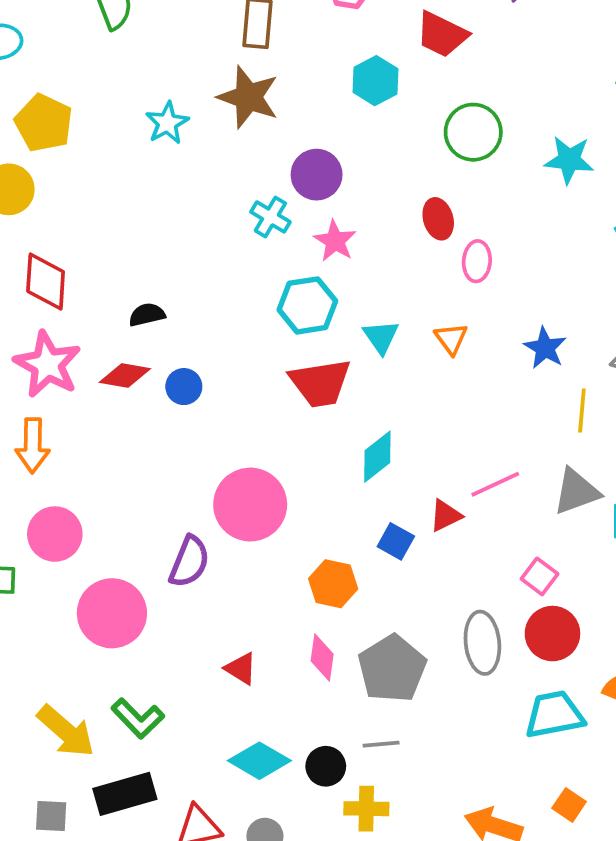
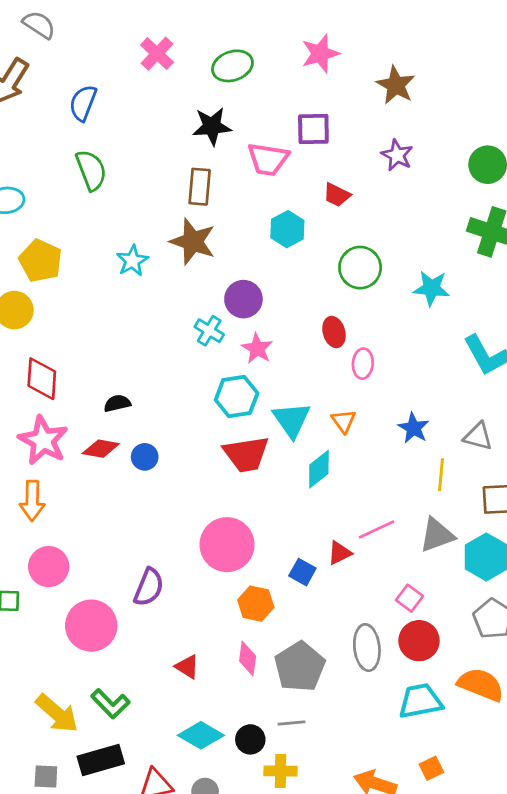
red trapezoid: (442, 34) -> (337, 195), size x0.7
cyan triangle: (381, 337) -> (291, 420), size x1.4
cyan diamond: (377, 457) -> (319, 469), moved
pink circle: (250, 505) -> (227, 545), moved
orange square: (569, 805) -> (431, 768), turned 30

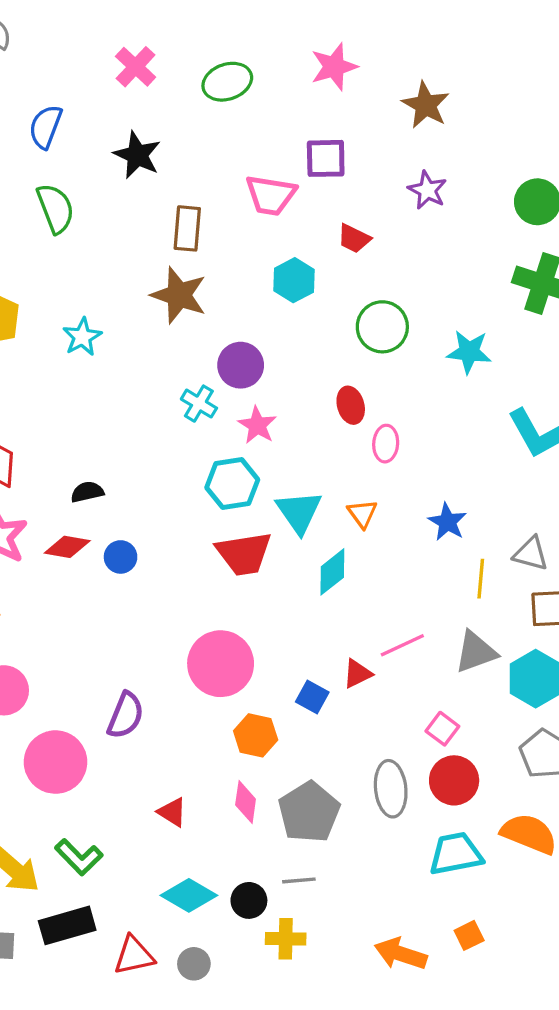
black star: (212, 126) -> (137, 155), moved, turned 30
cyan star: (132, 261) -> (82, 337), moved
gray triangle: (478, 436) -> (531, 554), moved

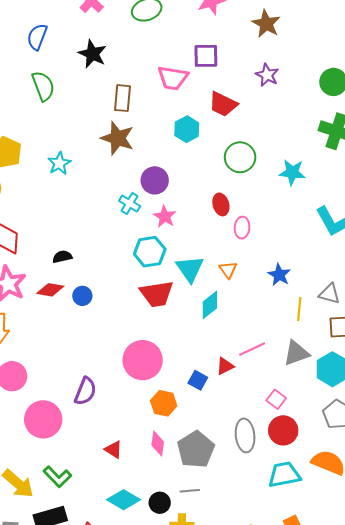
red trapezoid: (354, 238) -> (223, 104), size x1.4

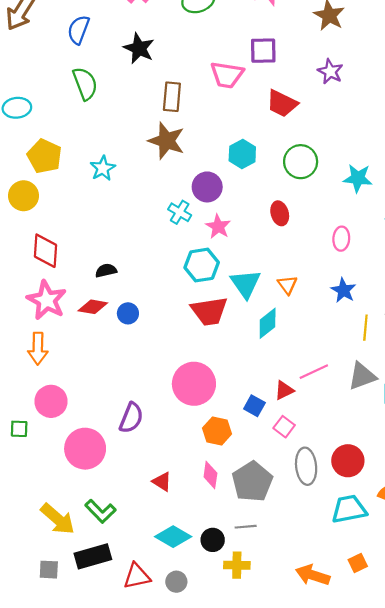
cyan hexagon: (187, 129) -> (242, 154), moved
pink ellipse: (242, 228) -> (341, 239), moved
pink square: (276, 399) -> (284, 427), moved

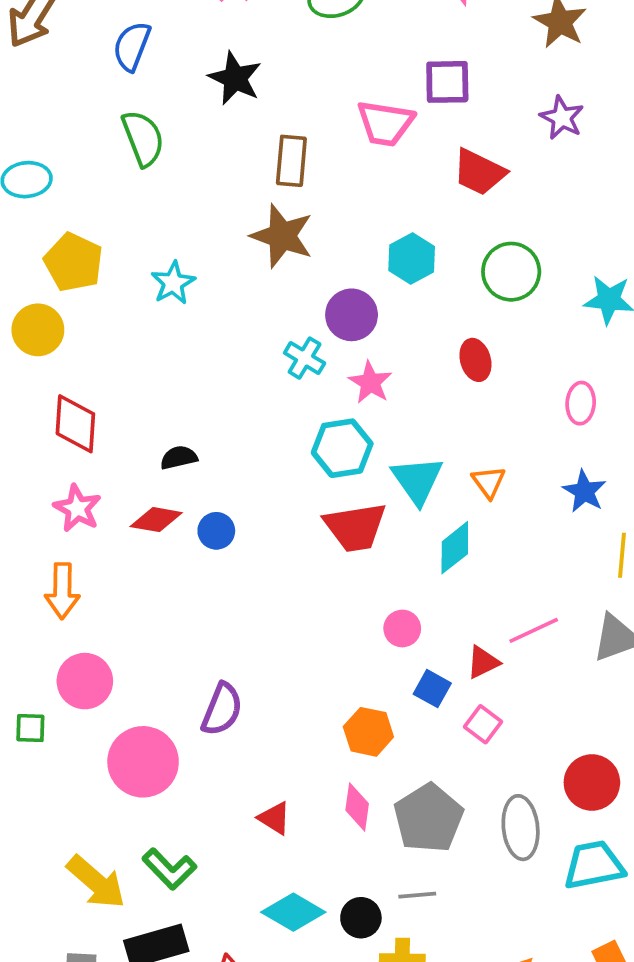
pink star: (47, 300) -> (77, 508), size x0.7
pink circle: (194, 384) -> (402, 628), moved, size x0.5
gray ellipse: (306, 466) -> (521, 828), moved

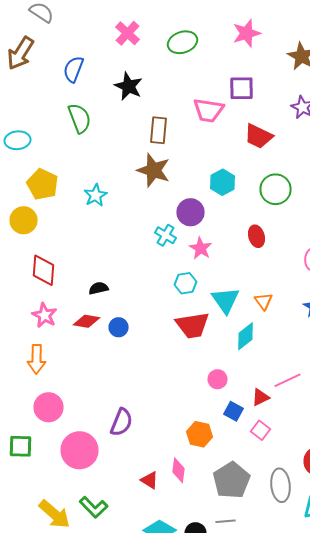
cyan hexagon: (342, 448) -> (186, 283), size x0.7
green square: (30, 728) -> (20, 446), moved, size x1.4
pink diamond: (357, 807) -> (178, 470), moved

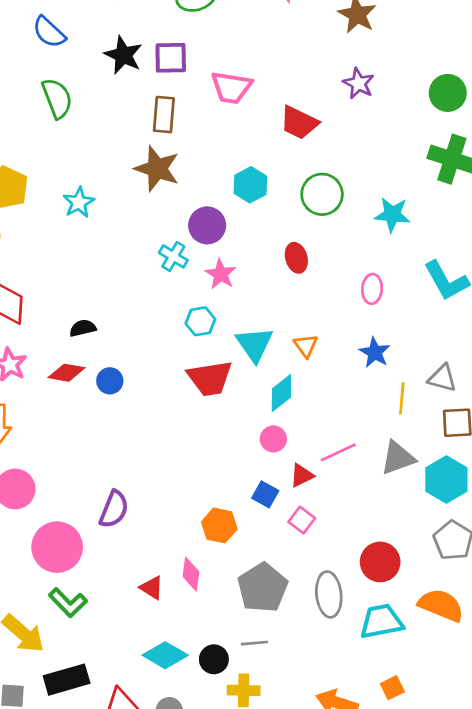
blue semicircle: (74, 69) -> (49, 32), turned -68
purple square: (242, 88) -> (171, 58), moved
pink circle: (218, 379) -> (273, 439), moved
green L-shape: (94, 507) -> (68, 603), moved

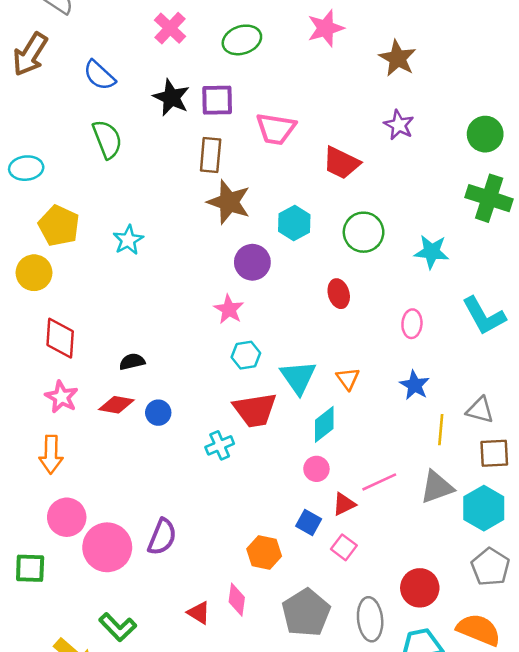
brown star: (157, 169) -> (229, 202), moved
cyan cross: (173, 256) -> (220, 445), moved, turned 36
pink star: (221, 274) -> (229, 309), moved
pink circle: (57, 547) -> (107, 547), moved

